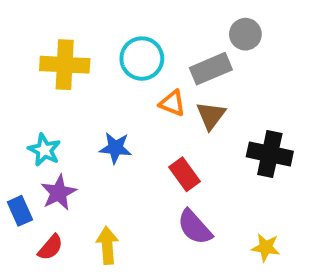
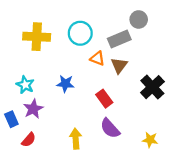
black cross: (270, 154) -> (152, 87), turned 35
yellow arrow: (107, 245) -> (76, 139), moved

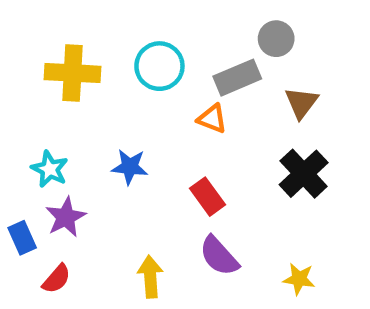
orange triangle: (97, 58) -> (212, 119), moved
brown triangle: (119, 65) -> (301, 103), moved

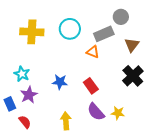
blue star: (130, 167) -> (60, 82), moved
red semicircle: (57, 279) -> (25, 122), turned -80
yellow star: (299, 279) -> (118, 113), moved

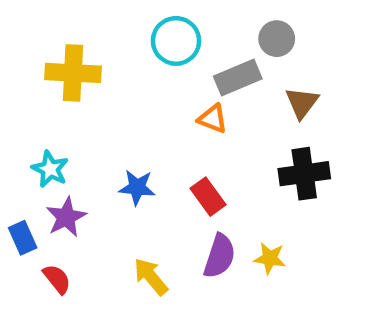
cyan circle: (70, 29) -> (176, 41), moved
black cross: (133, 76) -> (304, 174), turned 35
purple semicircle: (96, 112) -> (219, 256), turned -120
yellow arrow: (66, 121) -> (151, 277), turned -36

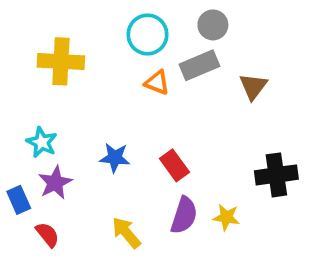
gray circle: (277, 39) -> (213, 25), moved
orange triangle: (213, 119) -> (157, 83), moved
black cross: (304, 174) -> (276, 175), moved

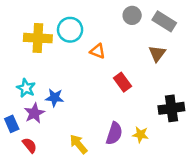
cyan circle: (147, 35) -> (70, 30), moved
gray rectangle: (199, 65) -> (164, 21), moved, turned 55
blue star: (115, 158) -> (55, 98), moved
red rectangle: (174, 165) -> (123, 82), moved

